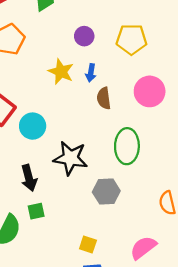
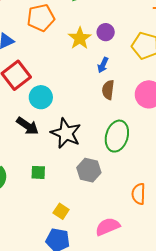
yellow star: (61, 72) -> (80, 38), moved
black arrow: (29, 178) -> (27, 126), moved, turned -55
green square: (36, 211) -> (38, 172), moved

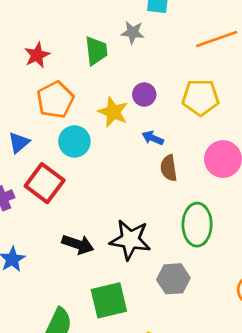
blue arrow: (103, 65) -> (153, 138), turned 105
cyan circle: (41, 97) -> (74, 141), moved
green square: (38, 172) -> (109, 300), size x1.8

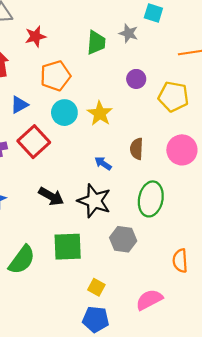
red star: (37, 55) -> (35, 36), moved
purple circle: (144, 95) -> (136, 79), moved
yellow star: (113, 112) -> (100, 113), moved
blue arrow: (153, 138) -> (103, 163), moved

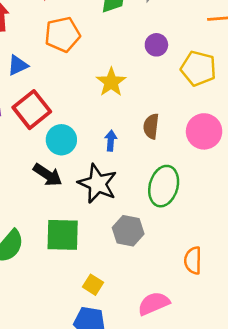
cyan circle: (64, 113) -> (61, 140), moved
blue arrow: (103, 163) -> (111, 141), turned 56

